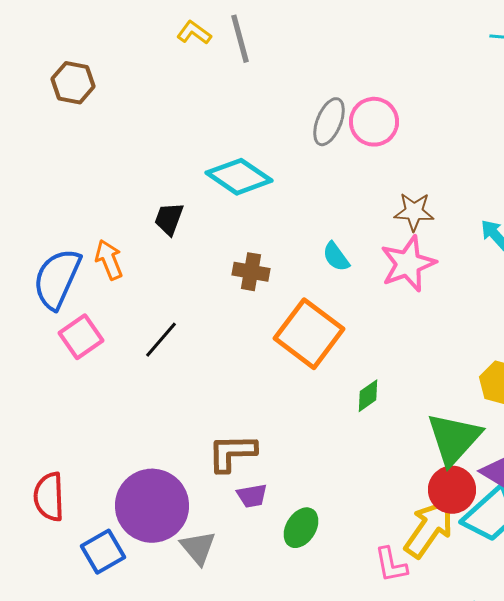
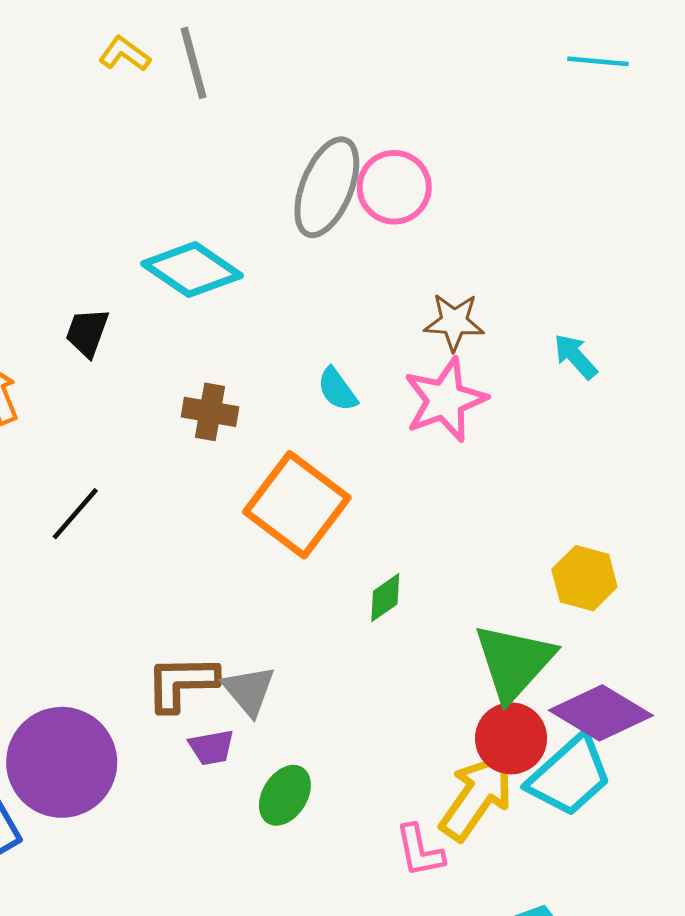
gray ellipse: (329, 122) -> (327, 187), size x1.4
gray triangle: (198, 548) -> (249, 690), moved

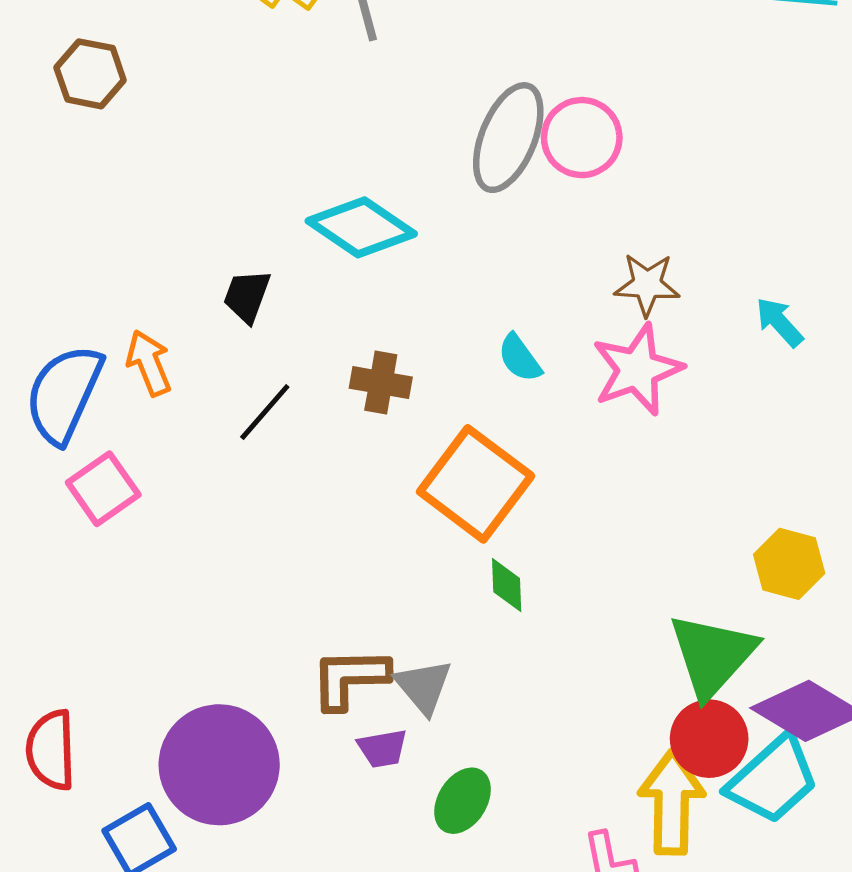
black line: (75, 514) -> (265, 412), moved
green diamond: (385, 598) -> (507, 585), moved, turned -57
yellow arrow: (477, 797) -> (672, 802), turned -34

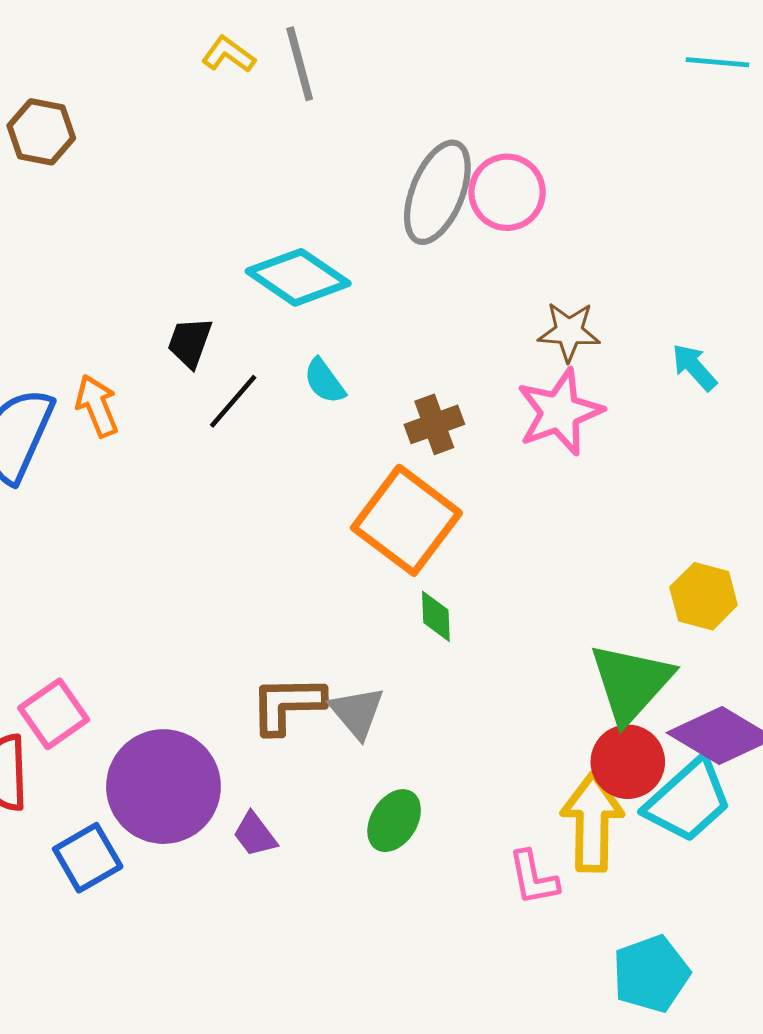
cyan semicircle: (520, 358) -> (324, 381), moved
brown cross: (381, 383) -> (434, 424), moved, turned -30
black line: (265, 412) -> (233, 401), moved
pink square: (103, 489) -> (54, 714), moved
purple trapezoid: (382, 748) -> (255, 835), moved, turned 63

